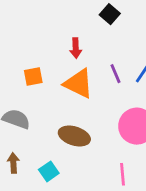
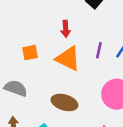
purple line: (115, 74) -> (99, 50), turned 35

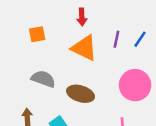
orange square: (30, 53) -> (37, 34), moved
gray semicircle: (16, 88) -> (43, 79), moved

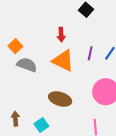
orange square: (37, 34) -> (15, 46), moved, turned -32
gray semicircle: (43, 79) -> (27, 65), moved

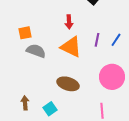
orange square: (15, 46) -> (25, 33), turned 32

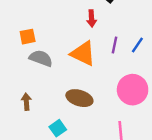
red arrow: (69, 22) -> (92, 18), moved
brown arrow: (25, 103) -> (26, 102), moved

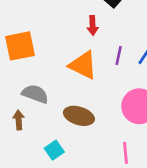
orange square: (28, 37) -> (20, 46), size x1.6
gray semicircle: (41, 58) -> (35, 94), moved

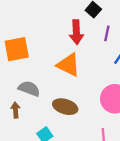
red arrow: (93, 25) -> (76, 32), size x1.5
purple line: (119, 56) -> (107, 33), moved

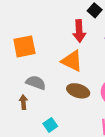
brown ellipse: (65, 107) -> (78, 91), moved

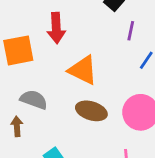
red arrow: (79, 31) -> (56, 28), moved

